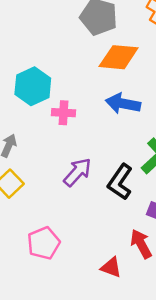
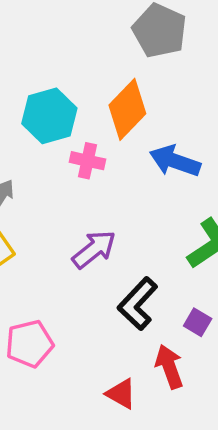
orange diamond: (119, 57) -> (127, 109), moved, turned -60
black L-shape: (120, 182) -> (138, 304), moved

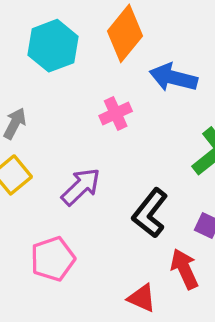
pink cross: (87, 161) -> (116, 113), moved, turned -32
purple arrow: (94, 249) -> (81, 187), moved

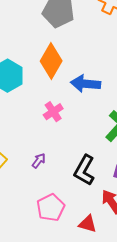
purple arrow: (81, 187) -> (39, 161), size x0.6
pink pentagon: (53, 259) -> (51, 208), moved

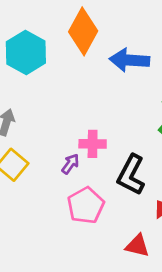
pink cross: (53, 112) -> (93, 144), moved, turned 36
pink pentagon: (51, 208) -> (86, 205), moved

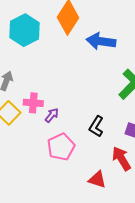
pink cross: (93, 144) -> (33, 103), moved
black L-shape: (131, 175) -> (96, 126), size x0.7

